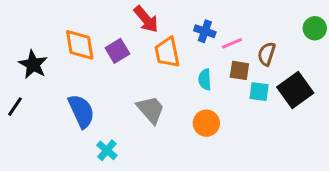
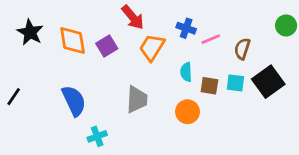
orange trapezoid: (167, 52) -> (152, 47), turned 44
black star: (33, 64) -> (30, 32), moved
brown square: (239, 70) -> (209, 86), moved
gray trapezoid: (151, 110) -> (137, 99), turned 44
cyan cross: (107, 150) -> (97, 136), turned 30

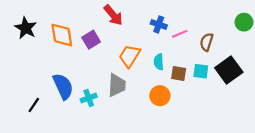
orange trapezoid: (152, 47) -> (130, 56), moved
black line: (14, 97) -> (34, 105), moved
cyan cross: (97, 136) -> (89, 98), moved

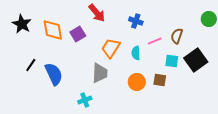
pink line: (180, 34) -> (155, 41), moved
brown square: (179, 74) -> (160, 80), moved
cyan cross: (89, 98) -> (85, 100), moved
black line: (34, 105) -> (31, 65), moved

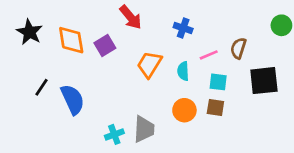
black square: (196, 60) -> (264, 81), turned 30
cyan square: (172, 61) -> (218, 82), moved
gray trapezoid: (100, 73) -> (144, 129), moved

